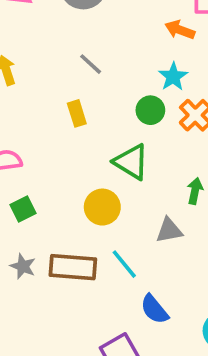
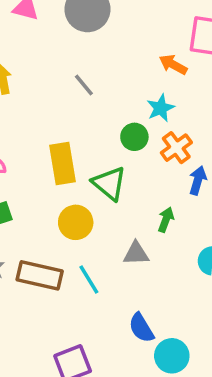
yellow rectangle: (77, 113) -> (63, 163), moved, size x1.6
blue semicircle: (154, 309) -> (141, 328), moved

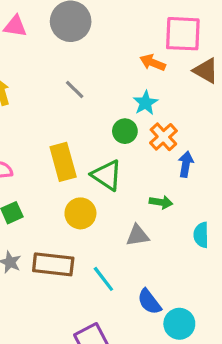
green arrow: (166, 220) -> (161, 202), turned 85
cyan line: (89, 279) -> (103, 279), moved

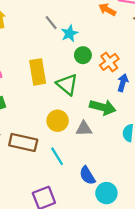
cyan star: (146, 103) -> (69, 33), moved
green arrow: (161, 202) -> (103, 107), size x1.6
yellow circle: (80, 213) -> (58, 121), moved

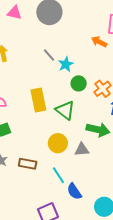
brown rectangle: (23, 142) -> (28, 164), size x0.7
blue semicircle: (87, 175) -> (74, 191), moved

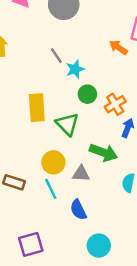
cyan line: (58, 175) -> (51, 189), moved
blue semicircle: (74, 191) -> (78, 210), moved

